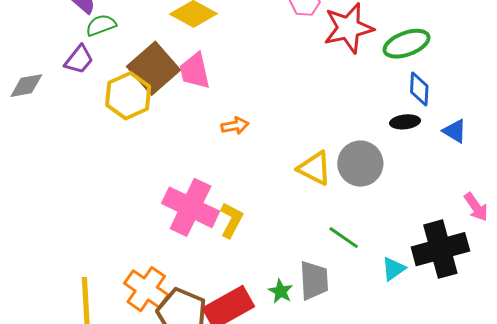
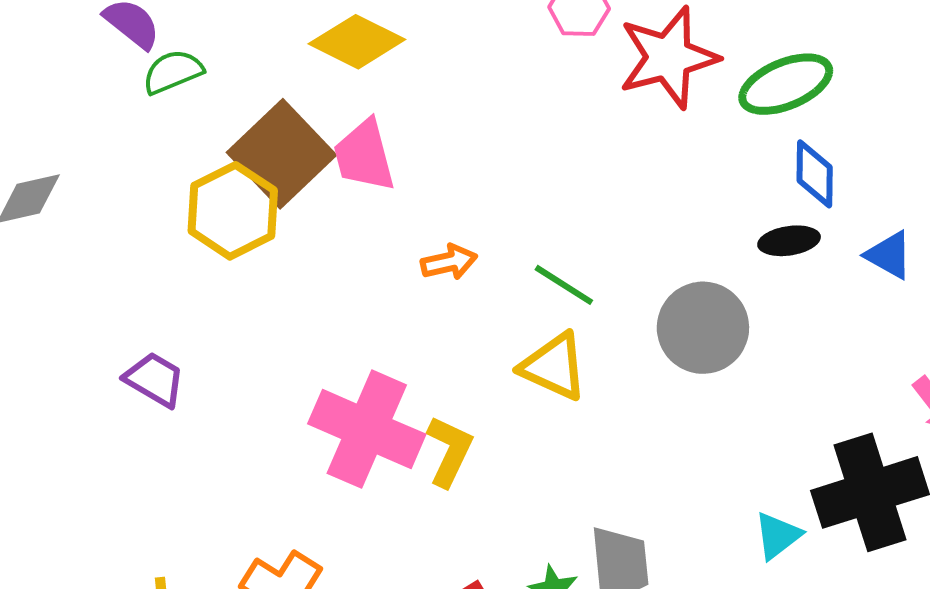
purple trapezoid: (79, 60) -> (155, 379), moved, turned -96
yellow triangle: (315, 168) -> (554, 366), moved
green line: (344, 238) -> (564, 285), moved

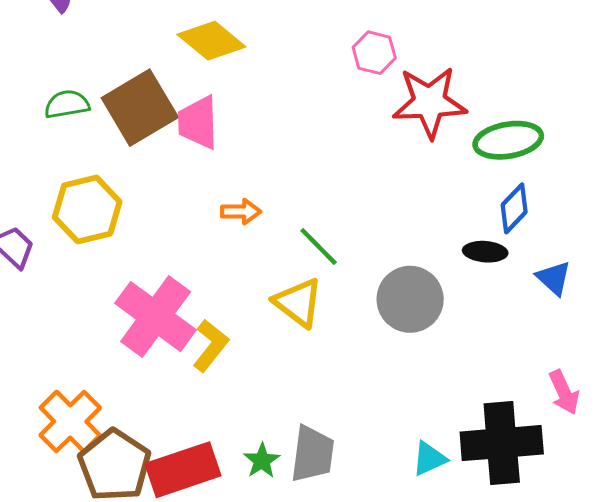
green semicircle: (173, 72) -> (67, 104), moved
blue diamond: (815, 174) -> (514, 208), turned 30
yellow hexagon: (233, 211) -> (87, 209), moved

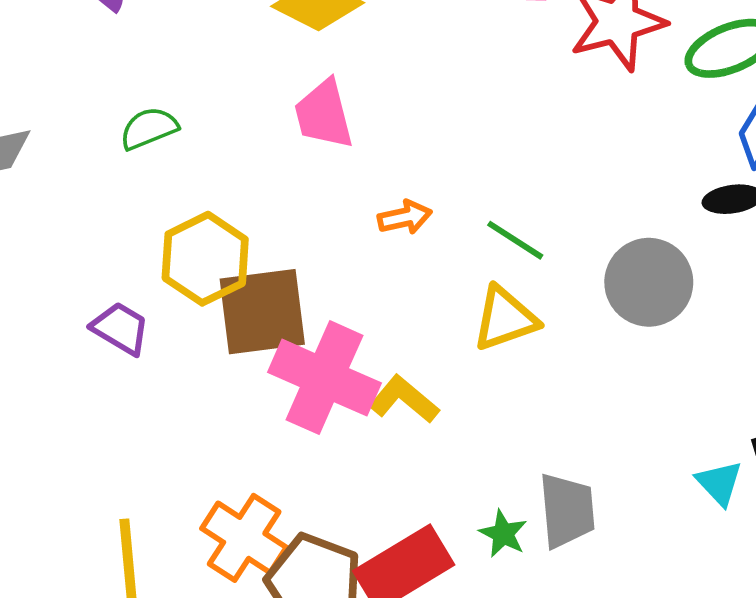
brown square: (140, 108) -> (262, 312), moved, turned 36
yellow triangle: (298, 303) -> (505, 319), turned -44
yellow L-shape: (211, 346) -> (404, 399), turned -76
cyan triangle: (429, 459) -> (719, 483), turned -36

